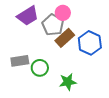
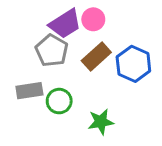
purple trapezoid: (28, 16) -> (65, 24), moved
gray pentagon: (53, 25) -> (52, 51), moved

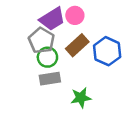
gray rectangle: (29, 91) -> (50, 79), moved
green circle: (59, 101) -> (47, 57), moved

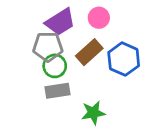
pink circle: (75, 15) -> (99, 18), moved
gray pentagon: (41, 40) -> (48, 47), turned -30

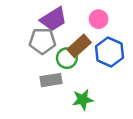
pink circle: (99, 18) -> (99, 19), moved
green circle: (55, 66) -> (67, 58), moved

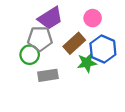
green circle: (67, 58) -> (30, 55), moved
green star: (83, 100) -> (87, 63), moved

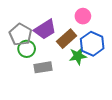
purple trapezoid: (50, 18) -> (45, 29), moved
gray pentagon: (40, 39) -> (20, 35), moved, turned 30

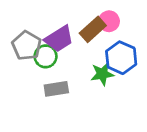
brown rectangle: (67, 39) -> (93, 29), moved
green circle: (27, 49) -> (46, 56), moved

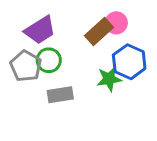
purple trapezoid: (59, 39) -> (40, 30), moved
gray pentagon: (27, 46) -> (26, 66), moved

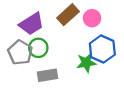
brown rectangle: (99, 32) -> (68, 15), moved

